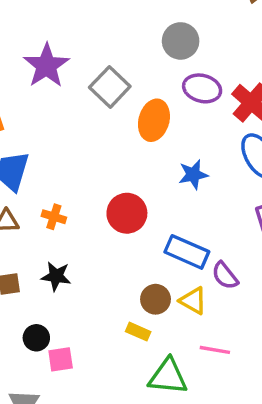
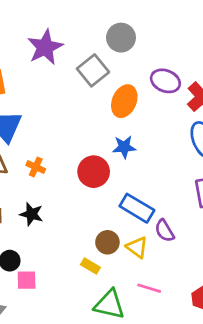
gray circle: (181, 41) -> (121, 38), moved
blue star: (193, 175) -> (124, 147), moved

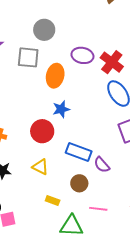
gray square: (93, 70) -> (28, 57), turned -35
brown circle: (107, 242) -> (79, 183), moved
yellow triangle: (137, 247) -> (40, 167), moved

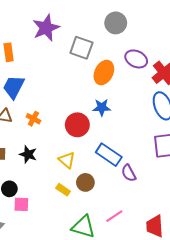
gray circle: (44, 30) -> (116, 23), moved
brown circle: (79, 183) -> (85, 182), moved
yellow rectangle: (53, 200) -> (63, 190), moved
pink line: (98, 209) -> (114, 216), turned -54

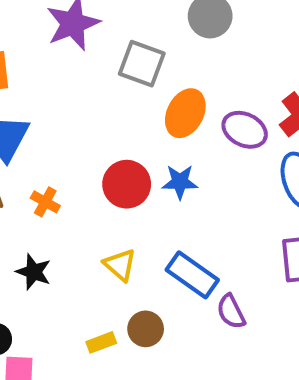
purple ellipse: (136, 59) -> (245, 130), moved
red circle: (77, 125) -> (127, 184), moved
yellow triangle: (67, 160) -> (120, 265), moved
yellow rectangle: (63, 190) -> (101, 342), turned -56

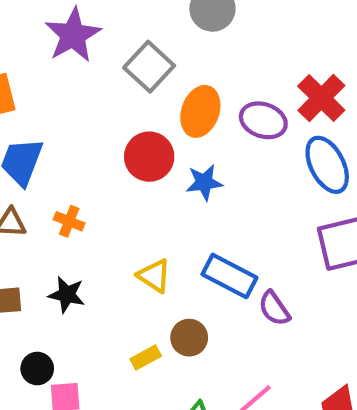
gray square: (142, 64) -> (149, 67), turned 30
red circle: (127, 184) -> (149, 157), moved

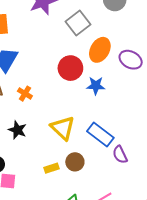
yellow triangle: (154, 276) -> (63, 128), size x1.4

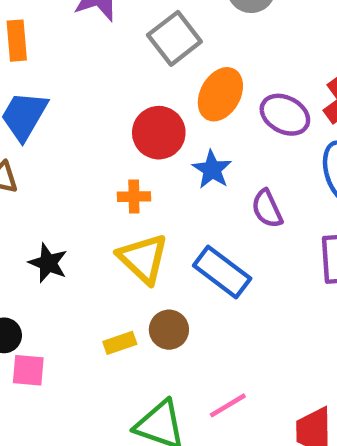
blue star: (96, 86) -> (212, 169), turned 30
orange cross: (25, 94) -> (134, 197), moved, turned -32
purple semicircle: (120, 155) -> (267, 209), moved

